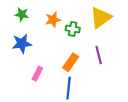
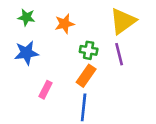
green cross: (73, 29) -> (89, 50), moved
purple line: (99, 55) -> (119, 54), moved

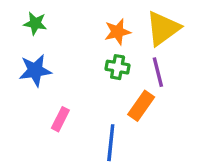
orange star: (64, 24) -> (118, 32), moved
orange rectangle: (86, 76) -> (141, 106), moved

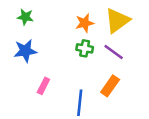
purple line: (158, 72) -> (114, 52), turned -40
orange rectangle: (141, 106) -> (110, 86), moved

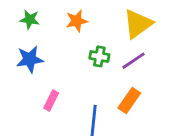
orange star: (85, 23) -> (77, 21), moved
purple line: (114, 52) -> (134, 61), turned -70

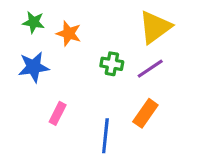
orange star: (77, 21) -> (69, 33), moved, turned 30

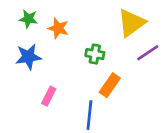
purple line: (150, 69) -> (148, 53), moved
orange rectangle: (145, 113) -> (110, 85), moved

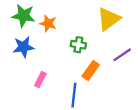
green star: (28, 19) -> (23, 16), size x1.5
purple line: (148, 53) -> (122, 55), moved

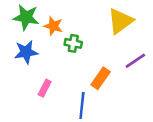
green cross: (78, 45) -> (73, 43), moved

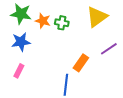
green cross: (73, 43) -> (62, 23), moved
pink rectangle: (45, 88) -> (19, 71), moved

